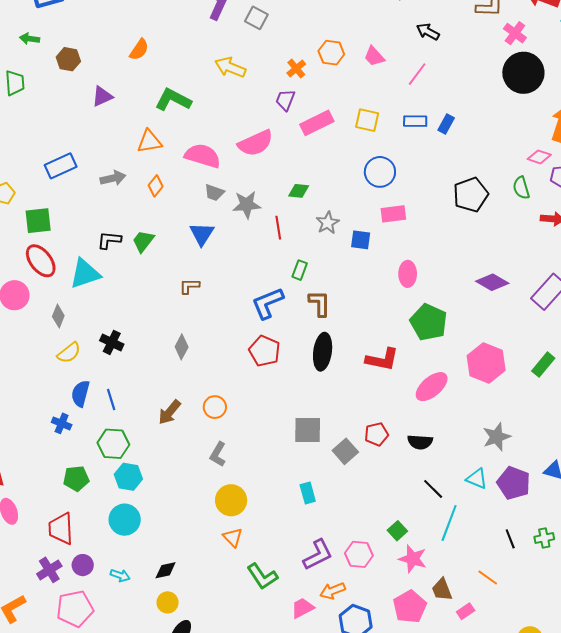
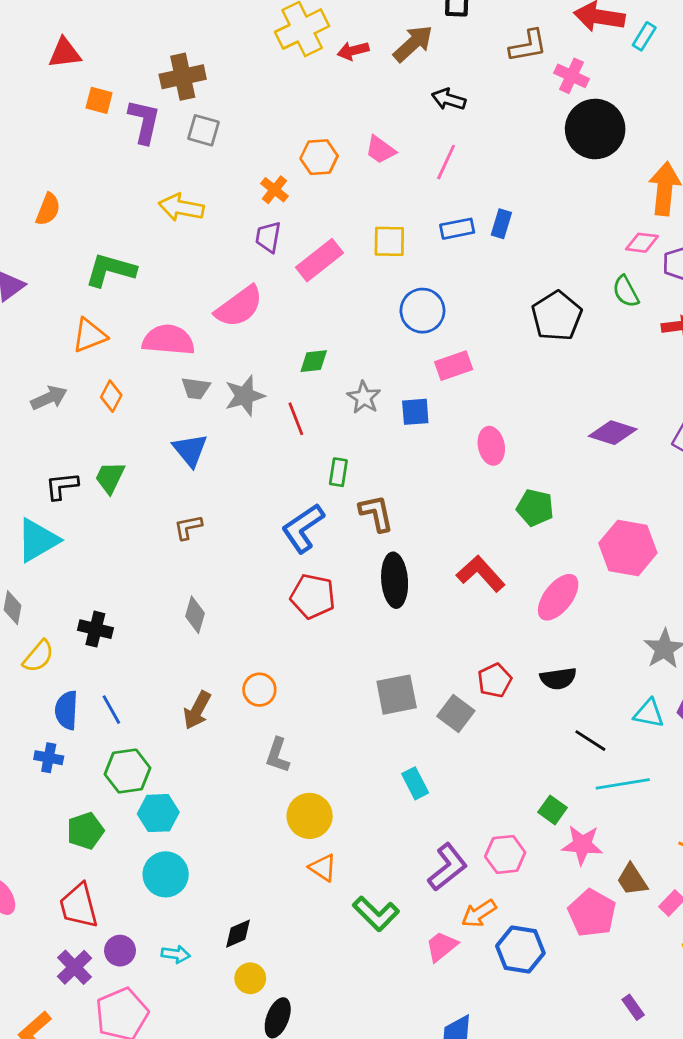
green pentagon: (429, 322) -> (535, 508), size x0.7
red L-shape: (382, 359) -> (481, 574), turned -132
cyan line: (449, 523) -> (623, 784), turned 72

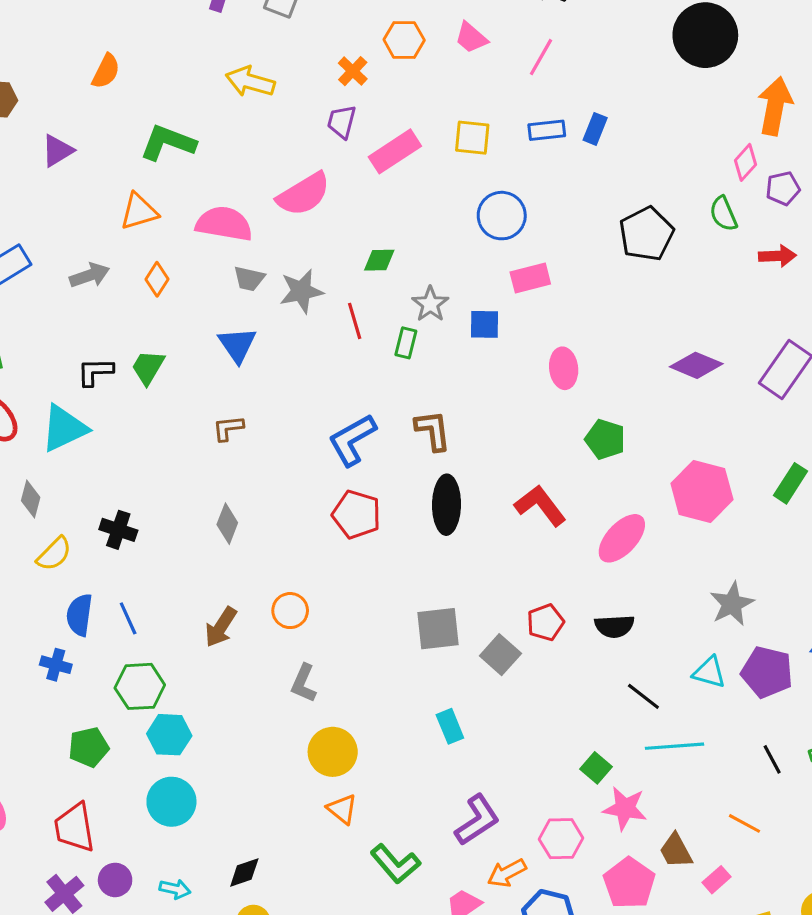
pink diamond: (642, 243) -> (745, 162), turned -60
green rectangle: (338, 472) -> (406, 343), moved
pink hexagon: (505, 854) -> (561, 839), moved

